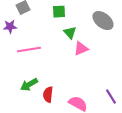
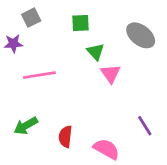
pink triangle: (81, 49) -> (111, 74), turned -42
green arrow: (29, 85) -> (26, 126), moved
purple line: (111, 97) -> (145, 126), moved

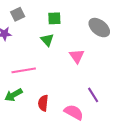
green triangle: (95, 52) -> (47, 40), moved
pink line: (39, 75) -> (24, 70), moved
purple line: (145, 126) -> (93, 95), moved

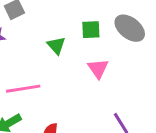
green square: (54, 18) -> (91, 30), moved

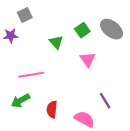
green square: (91, 30) -> (82, 30), turned -32

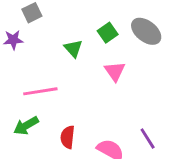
purple line: (105, 101) -> (148, 138), moved

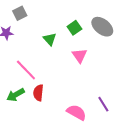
pink line: (40, 91) -> (26, 70), turned 55
red semicircle: (68, 137) -> (38, 93), moved

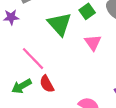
green triangle: (50, 39) -> (59, 24), size x1.6
red semicircle: (38, 93) -> (47, 84), turned -35

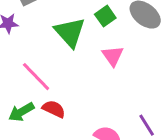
red semicircle: (47, 84) -> (54, 109), turned 144

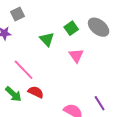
green triangle: (70, 32) -> (47, 39), size x0.7
green arrow: (21, 112) -> (13, 94), turned -108

